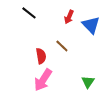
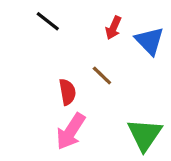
green triangle: (88, 82) -> (145, 135), size x1.6

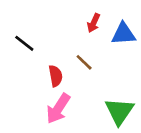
black line: (48, 21) -> (24, 43), moved
blue triangle: (150, 41) -> (123, 34), turned -50

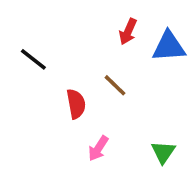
pink arrow: (58, 109) -> (98, 148), moved, size x0.6
green triangle: (119, 111) -> (163, 152), size x0.6

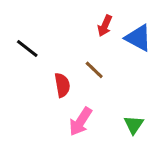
blue triangle: (169, 46) -> (138, 38), turned 32
pink arrow: (98, 148) -> (80, 122), size x1.4

